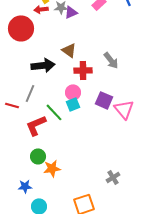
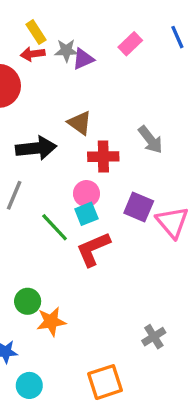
red L-shape: (36, 125) -> (93, 249), moved

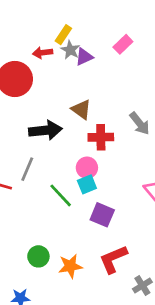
yellow rectangle: (36, 32) -> (63, 35), moved, turned 66
gray star: (66, 51) -> (70, 50), turned 30
purple square: (139, 207) -> (102, 215), moved
red L-shape: (93, 249) -> (113, 259), moved
orange star: (51, 321) -> (70, 266), moved

